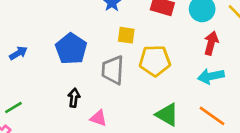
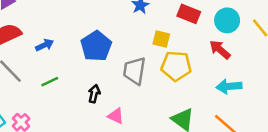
yellow square: (126, 35) -> (161, 39), moved
red arrow: (211, 43) -> (220, 50), moved, turned -70
green line: (13, 108) -> (50, 82), moved

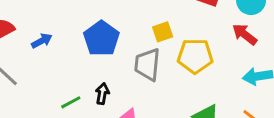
yellow square: (161, 39) -> (163, 32), moved, turned -30
green line: (50, 82) -> (71, 102), moved

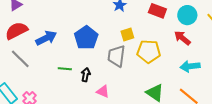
blue arrow: (42, 41) -> (46, 38), size x1.5
green line: (71, 102) -> (65, 69), moved, turned 32

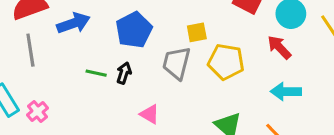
gray line: (20, 59) -> (30, 50), turned 30
black arrow: (86, 75) -> (124, 73), moved

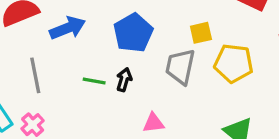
gray line: (30, 50) -> (35, 75), moved
pink triangle: (150, 114) -> (153, 123), turned -35

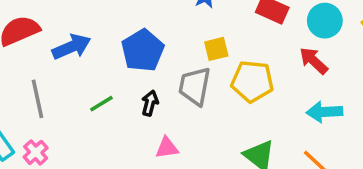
black arrow: (124, 80) -> (150, 103), moved
green line: (94, 81) -> (101, 104), turned -40

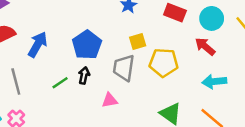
blue arrow: (71, 47) -> (38, 44), turned -35
black arrow: (150, 103) -> (84, 75), moved
pink triangle: (167, 148) -> (110, 100), moved

